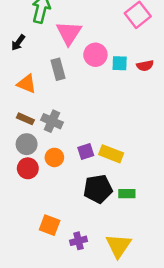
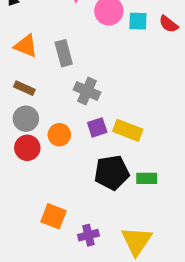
red semicircle: (145, 66) -> (169, 24), turned 49
gray rectangle: (58, 69) -> (64, 53), moved
gray cross: (52, 121) -> (87, 91), moved

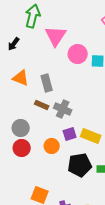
brown rectangle: (24, 88) -> (42, 105), moved
orange circle: (59, 135) -> (52, 146), moved

